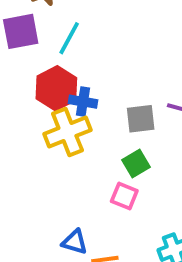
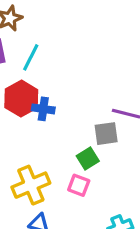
gray square: (141, 119) -> (106, 134), moved
yellow cross: (67, 132) -> (31, 185), moved

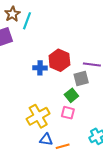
cyan line: (31, 57) -> (27, 21), moved
red hexagon: (21, 99) -> (59, 60), moved

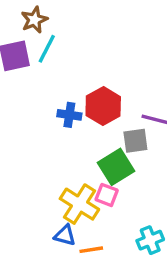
cyan line: (27, 21) -> (47, 49), moved
green square: (71, 95) -> (116, 167), size x1.5
yellow cross: (38, 116) -> (79, 204), moved, turned -35

